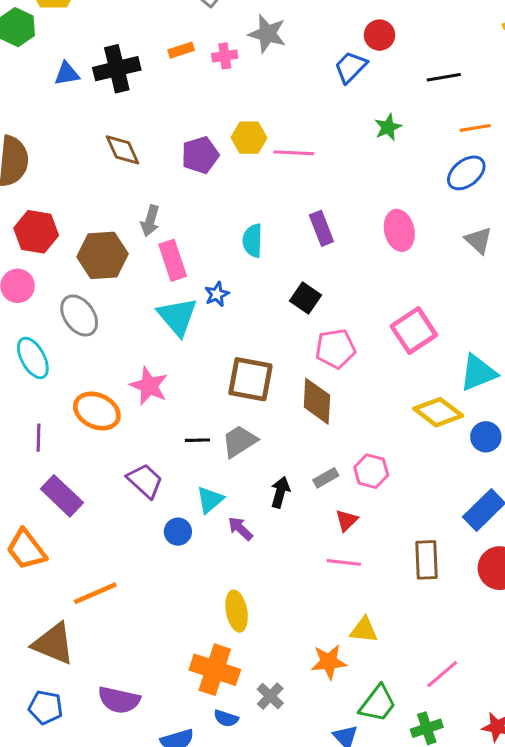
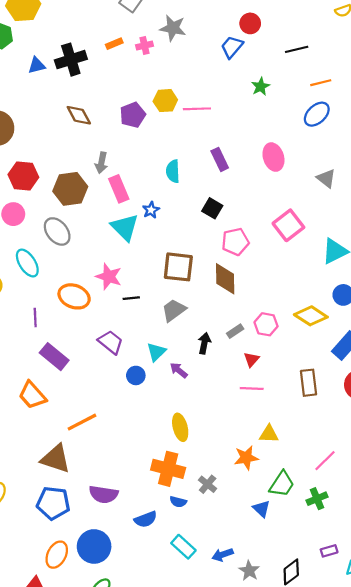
gray triangle: (479, 240) -> (326, 178), moved
yellow diamond: (438, 412) -> (311, 316), moved
black line: (197, 440) -> (131, 298), moved
blue pentagon: (46, 707) -> (53, 503), size x1.4

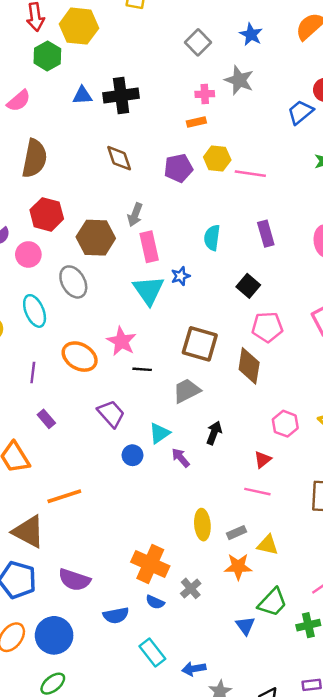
orange rectangle: (114, 44) -> (196, 122), moved
gray rectangle: (235, 331) -> (236, 533), moved
purple rectangle: (54, 357) -> (46, 419), size x0.6
yellow ellipse: (180, 427) -> (202, 525), moved

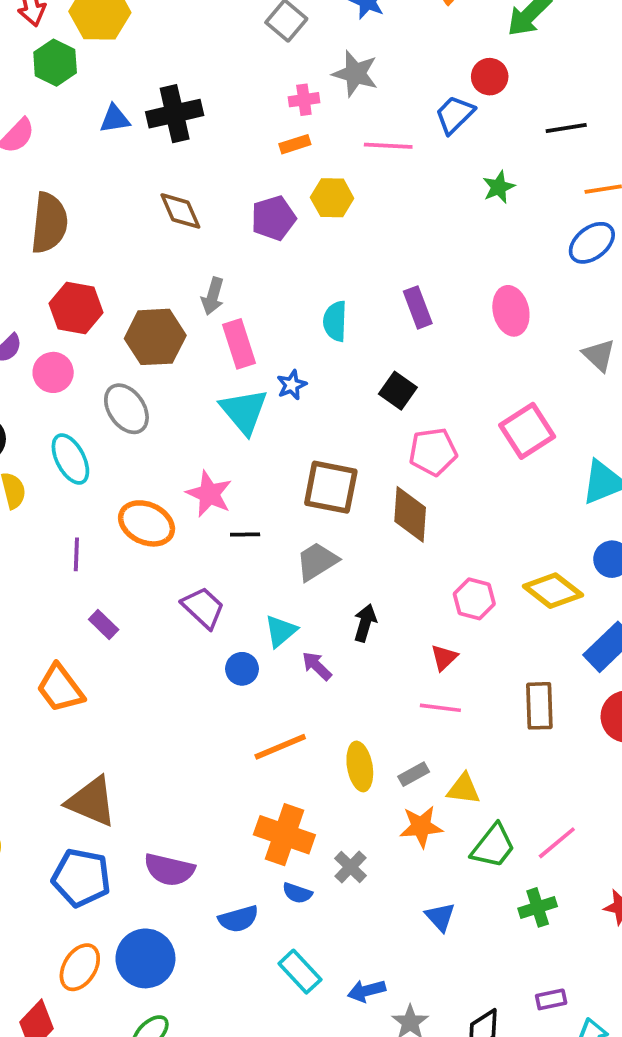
pink line: (250, 174) -> (388, 146), moved
orange line: (64, 496) -> (280, 747), moved
green trapezoid: (272, 602) -> (493, 846), moved

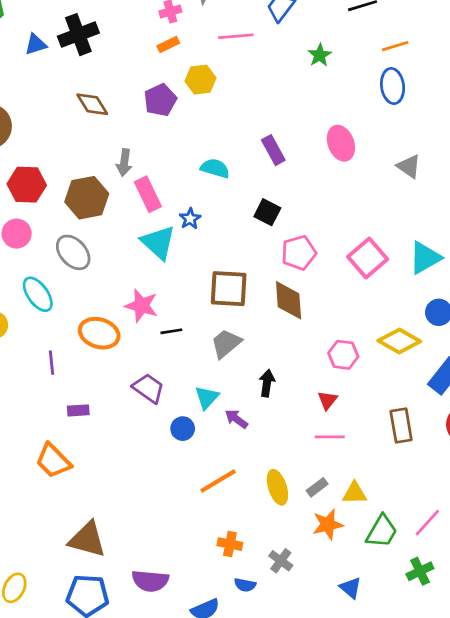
blue ellipse: (592, 243) -> (393, 86), turned -52
cyan semicircle: (335, 321) -> (215, 168), turned 112
pink square: (527, 431) -> (368, 258), moved
purple rectangle: (104, 625) -> (78, 410), turned -40
orange cross: (284, 835) -> (230, 544), size x0.6

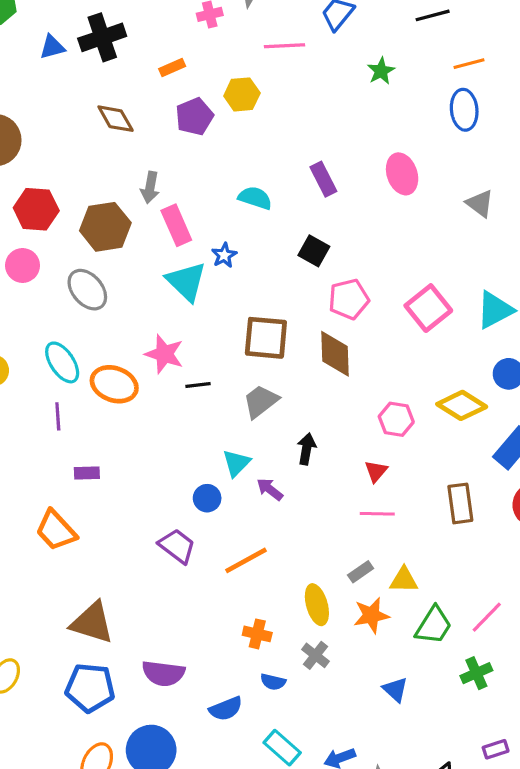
orange rectangle: (168, 45) -> (172, 67), moved
cyan ellipse: (38, 294) -> (62, 362), moved
purple trapezoid: (148, 388) -> (177, 546), moved
yellow ellipse: (277, 487) -> (317, 605), moved

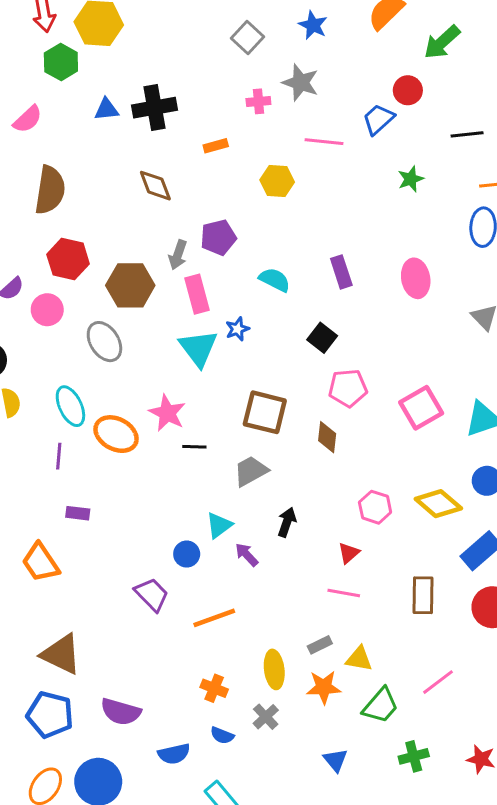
purple pentagon: (194, 117) -> (218, 237), moved
brown diamond: (335, 354) -> (327, 437), size x0.7
pink line: (487, 617) -> (438, 682), moved

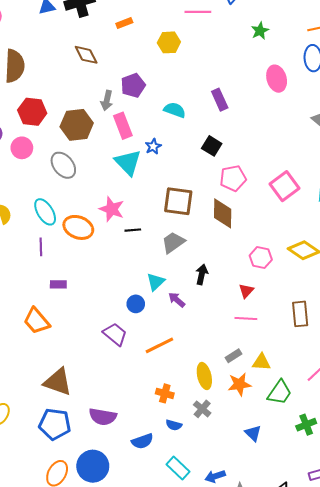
pink ellipse: (416, 278) -> (277, 79), moved
brown diamond: (327, 437) -> (223, 213), size x1.4

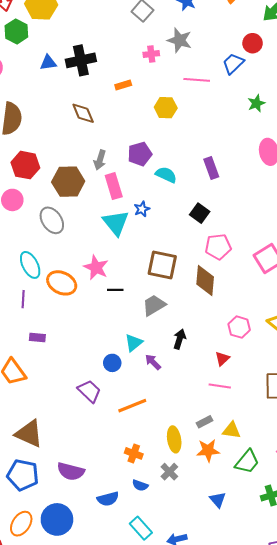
purple pentagon: (133, 85) -> (140, 154), moved

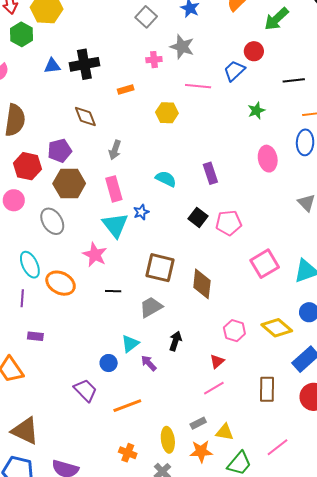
purple pentagon: (140, 154) -> (60, 151), moved
gray arrow: (100, 160) -> (115, 150), moved
pink pentagon: (218, 247) -> (229, 223), moved
pink star: (96, 267) -> (95, 255), moved
pink line: (220, 386) -> (214, 388), turned -40

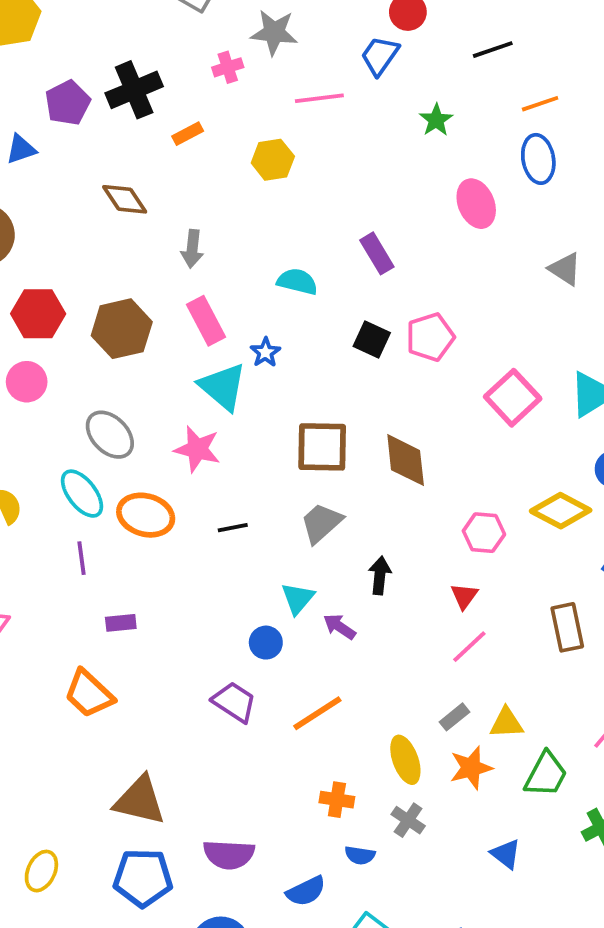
black cross: (84, 64) -> (134, 90), moved
blue triangle: (52, 66) -> (21, 149), moved
purple pentagon: (60, 151) -> (68, 103), moved
gray ellipse: (52, 221) -> (110, 435), moved
black line: (113, 291) -> (233, 528), moved

